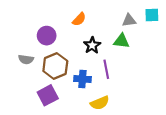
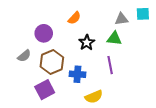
gray semicircle: (26, 59) -> (24, 56), turned -48
purple line: (106, 69) -> (110, 65), moved

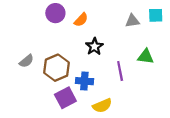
purple circle: (44, 33) -> (55, 13), moved
green triangle: (114, 38) -> (146, 57), moved
purple square: (45, 90) -> (65, 98), moved

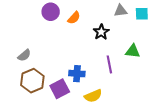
gray triangle: (132, 21) -> (121, 11), moved
black star: (94, 47) -> (101, 32), moved
brown hexagon: (57, 68) -> (32, 81), moved

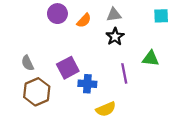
gray triangle: (121, 11) -> (114, 15), moved
gray semicircle: (24, 55) -> (28, 63), turned 104
purple square: (60, 89) -> (68, 68), moved

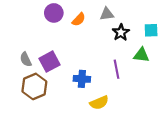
cyan square: (161, 16) -> (151, 30), moved
black star: (115, 37) -> (121, 32), moved
purple square: (68, 68) -> (49, 62), moved

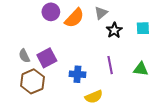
gray triangle: (107, 14) -> (101, 13), turned -32
orange semicircle: (79, 19) -> (74, 18), size x1.5
green triangle: (141, 55) -> (141, 69), moved

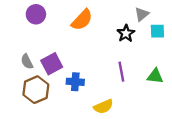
purple circle: (51, 12) -> (36, 14), moved
gray triangle: (101, 13) -> (142, 14), moved
blue cross: (77, 74) -> (75, 82), moved

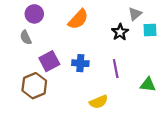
gray semicircle: (27, 62) -> (26, 37), moved
green triangle: (155, 76) -> (148, 85), moved
blue cross: (75, 82) -> (80, 63), moved

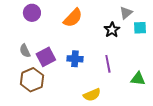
gray semicircle: (26, 37) -> (25, 51), moved

